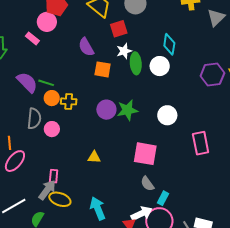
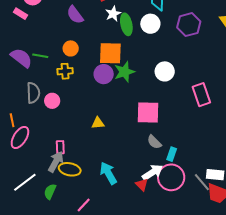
orange square: (103, 69) -> (110, 53), moved, size x1.4
purple hexagon: (212, 74) -> (189, 25), moved
orange circle: (52, 98) -> (71, 48), moved

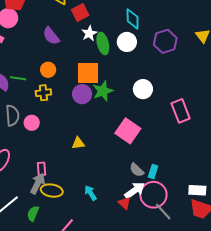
pink square: (148, 112) -> (128, 131), turned 35
gray semicircle: (154, 142) -> (137, 170), moved
cyan arrow: (108, 173) -> (91, 193), size x0.7
gray line: (202, 182) -> (163, 212), moved

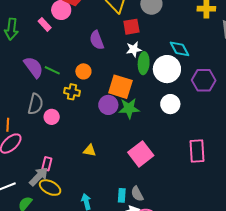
cyan diamond: (133, 19) -> (179, 49), turned -45
white circle: (127, 42) -> (167, 69), size x1.4
white circle: (143, 89) -> (170, 104), moved
cyan rectangle: (153, 172) -> (122, 195), moved, turned -32

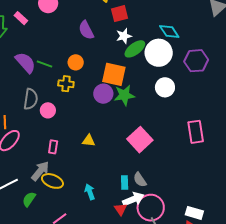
pink rectangle: (45, 24) -> (21, 18), moved
green ellipse: (144, 63) -> (135, 49), turned 55
pink rectangle: (47, 164) -> (53, 147), moved

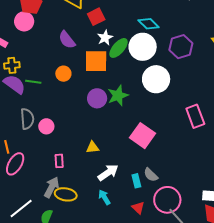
orange square: (114, 74) -> (96, 61), moved
yellow cross: (66, 84) -> (12, 65), moved
white circle: (165, 87) -> (156, 79), size x1.4
white arrow: (133, 199) -> (108, 173), moved

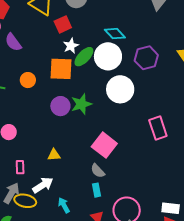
purple semicircle: (67, 40) -> (13, 42), moved
white arrow: (108, 173) -> (43, 185), moved
gray semicircle: (151, 175) -> (98, 171), moved

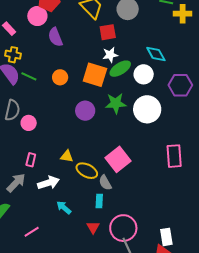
white circle: (108, 56) -> (144, 74), size x0.7
green star: (81, 104) -> (116, 103), moved
yellow ellipse: (25, 201) -> (87, 171), moved
cyan arrow: (64, 205) -> (64, 207), turned -35
white rectangle: (171, 208) -> (166, 237), turned 60

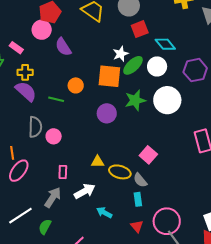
red square: (108, 32) -> (140, 29), moved
green line: (29, 76) -> (56, 99), moved
pink square: (118, 159) -> (148, 155), size x0.7

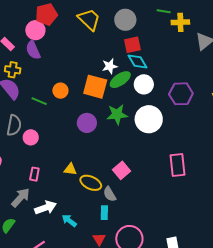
cyan diamond: (165, 44) -> (137, 61), moved
purple semicircle: (63, 47) -> (33, 50), moved
white arrow: (85, 191) -> (46, 208), moved

